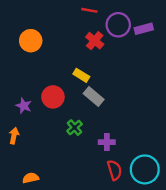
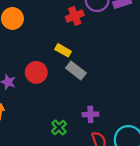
red cross: (95, 41) -> (75, 16), turned 30
green cross: (75, 128) -> (59, 128), moved

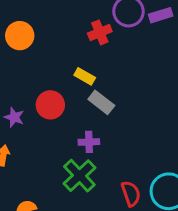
purple cross: (90, 114) -> (89, 142), moved
green cross: (59, 128) -> (79, 176), size x1.6

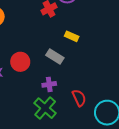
yellow rectangle: (85, 76) -> (72, 36), moved
red semicircle: (131, 194) -> (79, 98), moved

